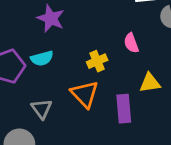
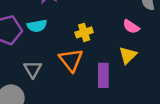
pink semicircle: (131, 43) -> (131, 27), moved, turned -42
yellow triangle: (150, 83) -> (128, 55), turned -42

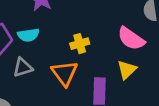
pink semicircle: (131, 27) -> (131, 39), size x1.5
gray triangle: (33, 69) -> (23, 67), moved, turned 42

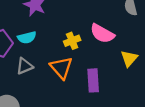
pink semicircle: (131, 39) -> (102, 34), moved
yellow triangle: (127, 70) -> (129, 58), moved

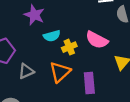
cyan semicircle: (27, 37) -> (52, 36), moved
orange triangle: (61, 68) -> (60, 72), turned 30

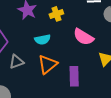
cyan semicircle: (52, 36) -> (43, 40), moved
yellow cross: (69, 47) -> (56, 14), moved

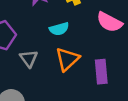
gray triangle: (16, 62) -> (29, 58), turned -42

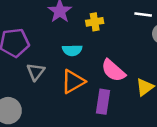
pink semicircle: (109, 22) -> (113, 71), moved

